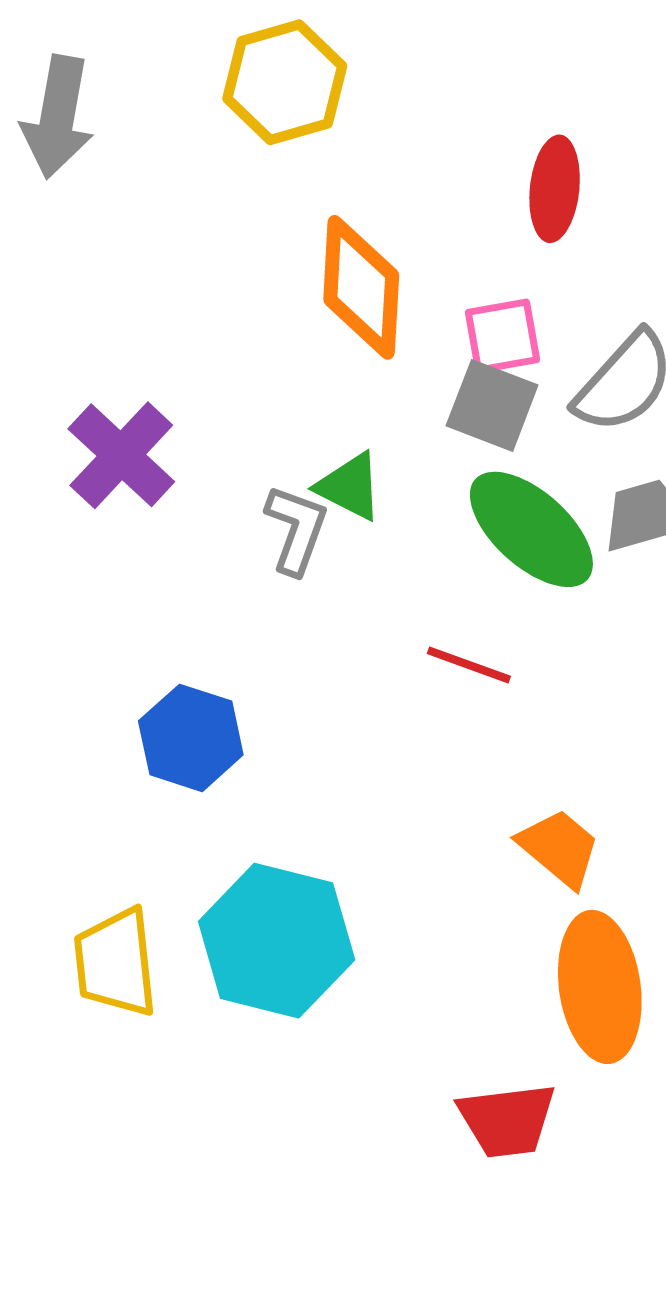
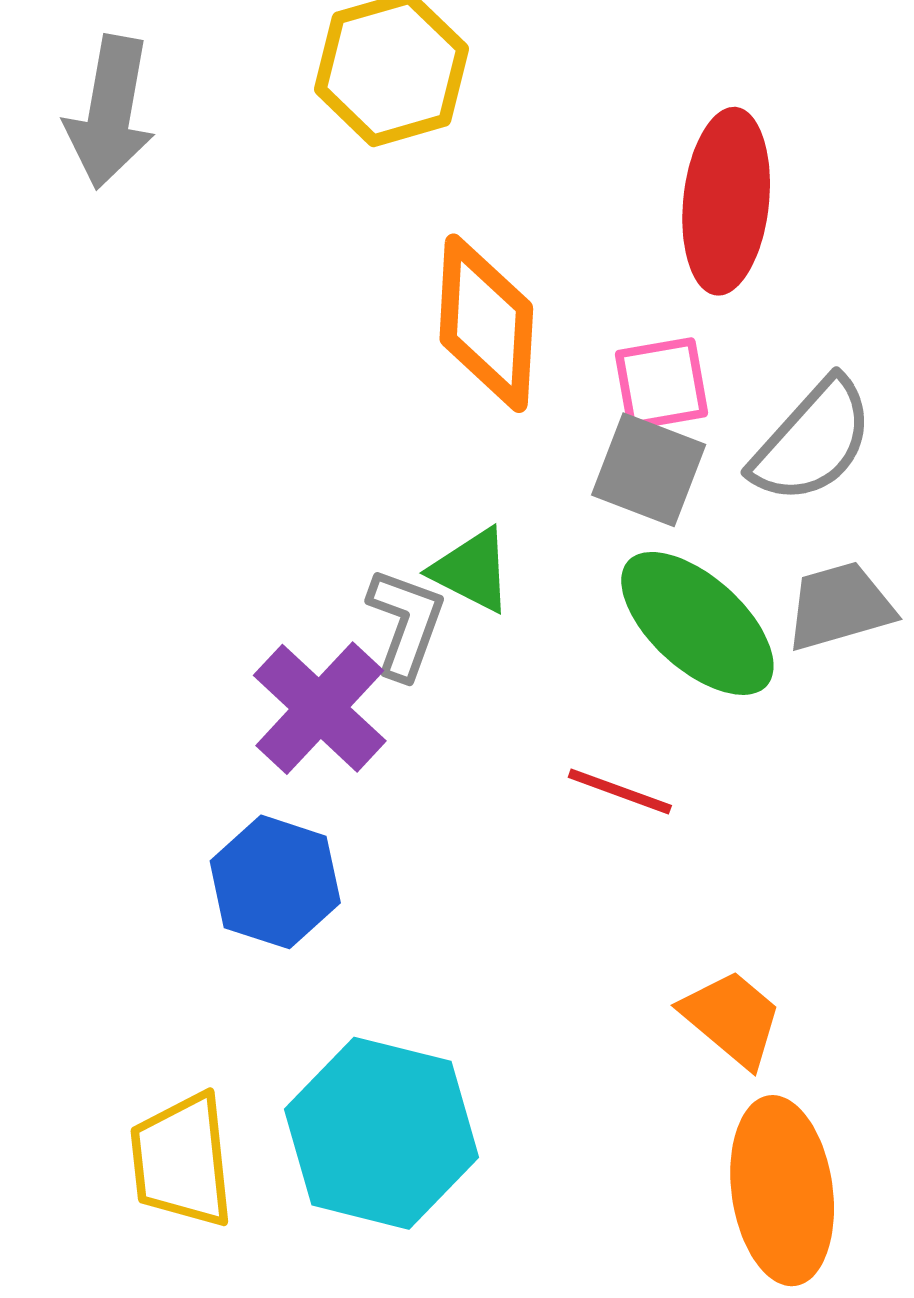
red ellipse: (555, 189) -> (726, 201), size x1.4
purple cross: (121, 455) -> (320, 708), moved

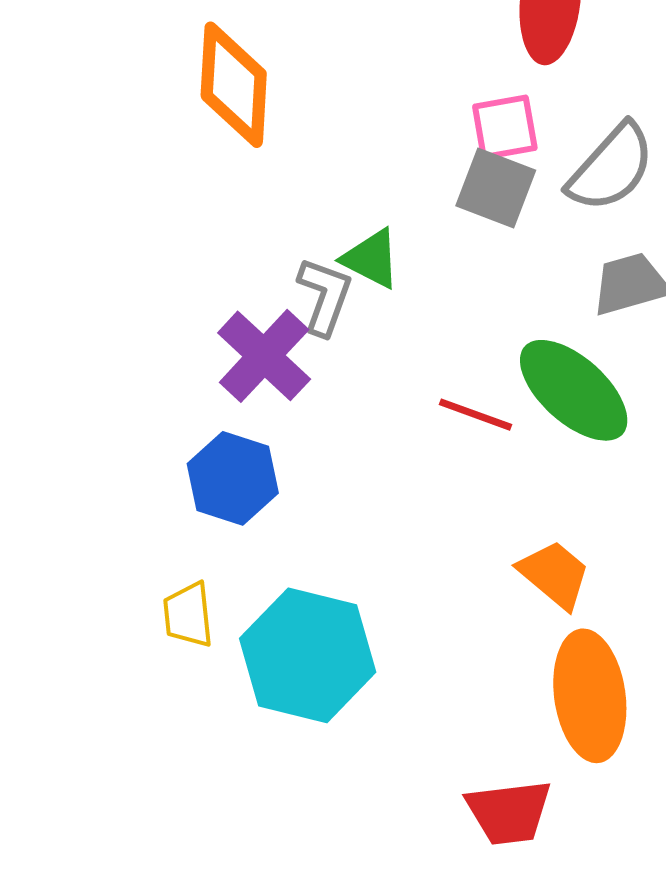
orange diamond: (486, 323) -> (234, 85), moved
green ellipse: (697, 623) -> (574, 390), moved
yellow trapezoid: (182, 1160) -> (188, 615), moved, size x0.7

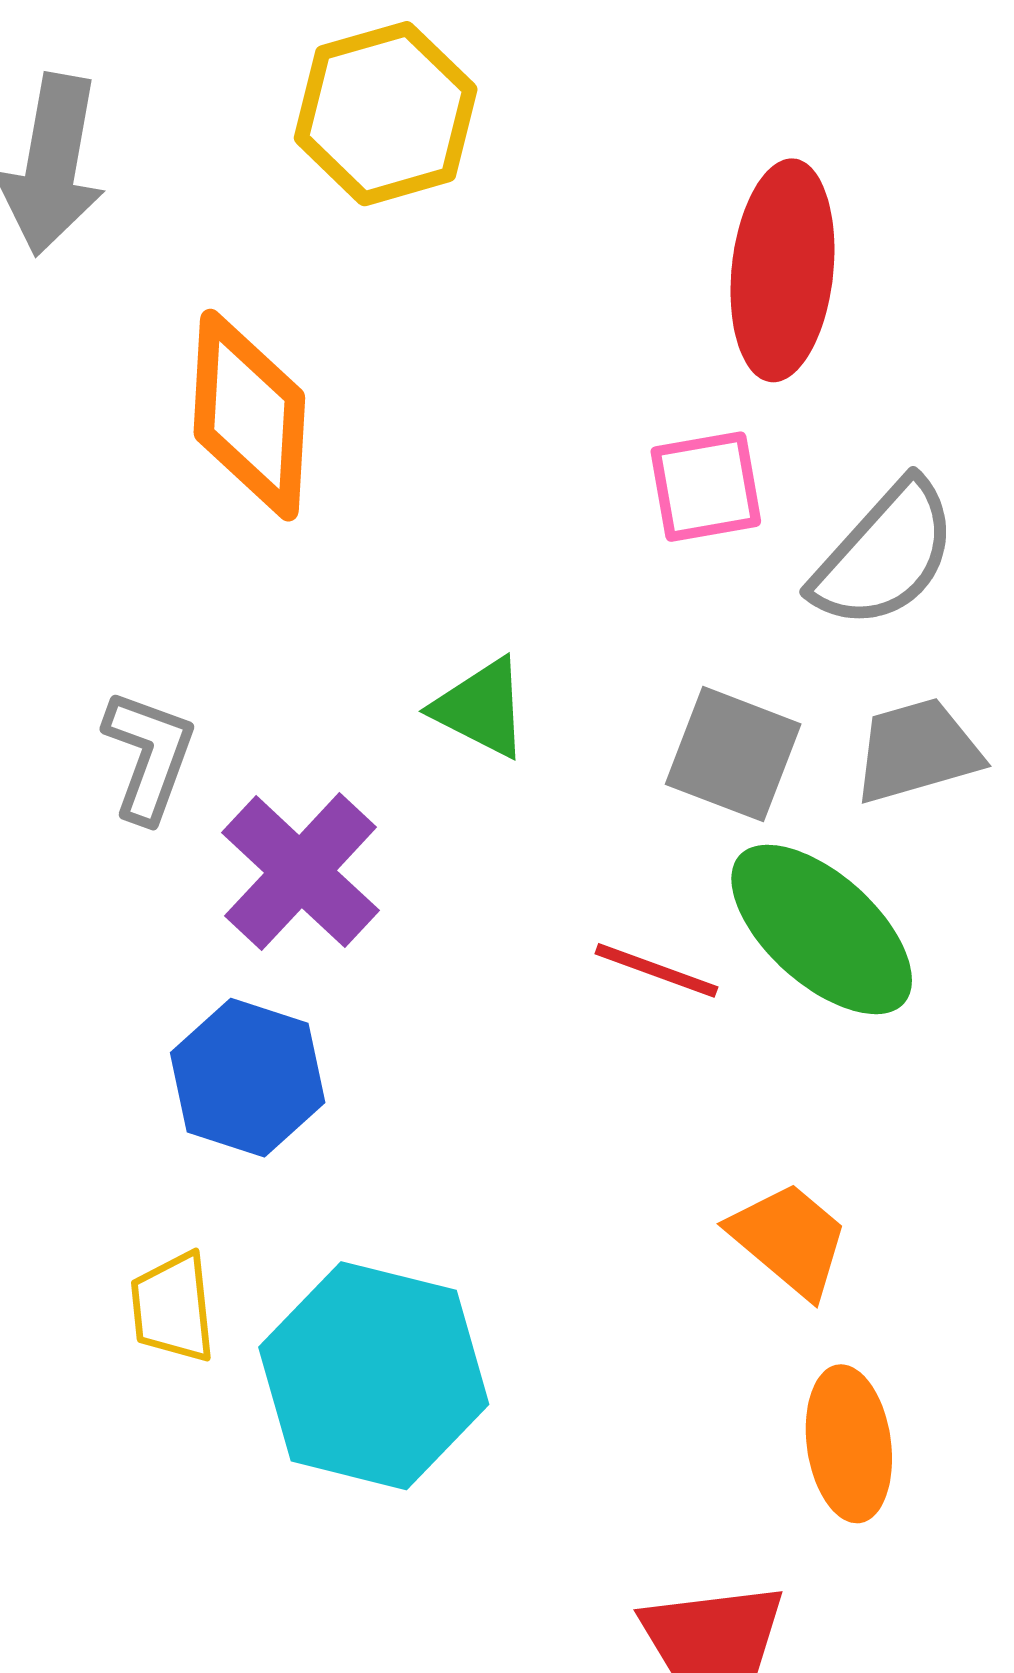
gray square: (496, 188) -> (733, 754), moved
gray L-shape: (325, 296) -> (149, 756), moved
orange ellipse: (590, 696) -> (849, 1444), size x0.7

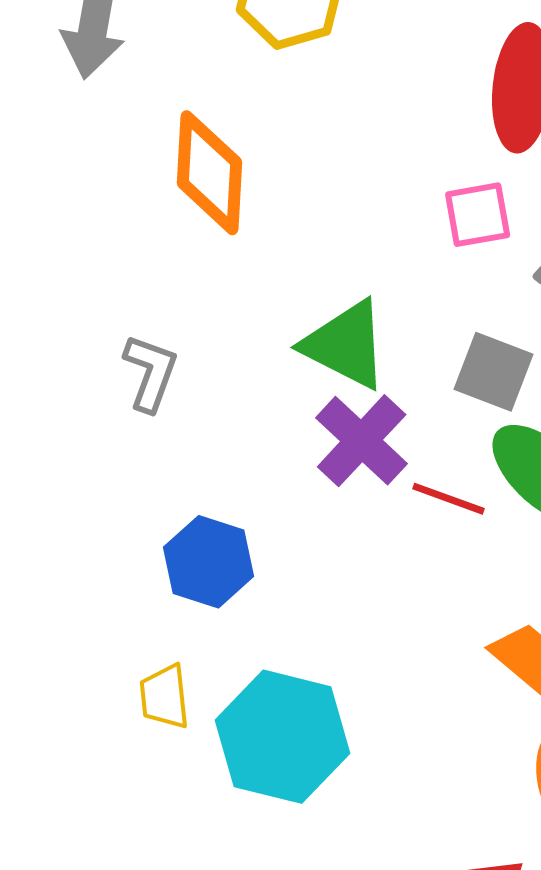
green triangle: (481, 708) -> (346, 345), size x1.5
purple cross: (300, 872) -> (362, 441), moved

